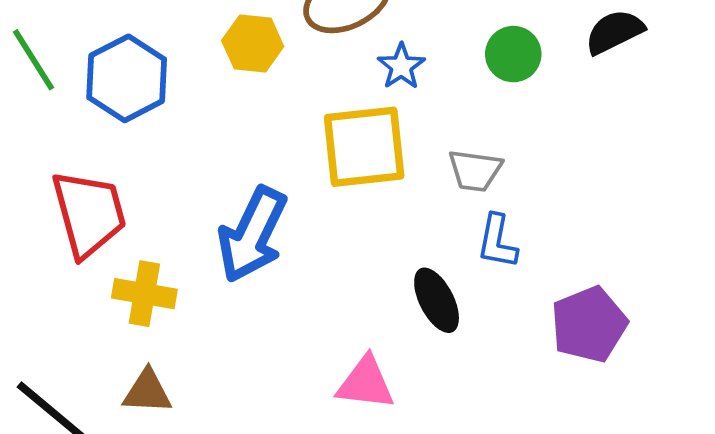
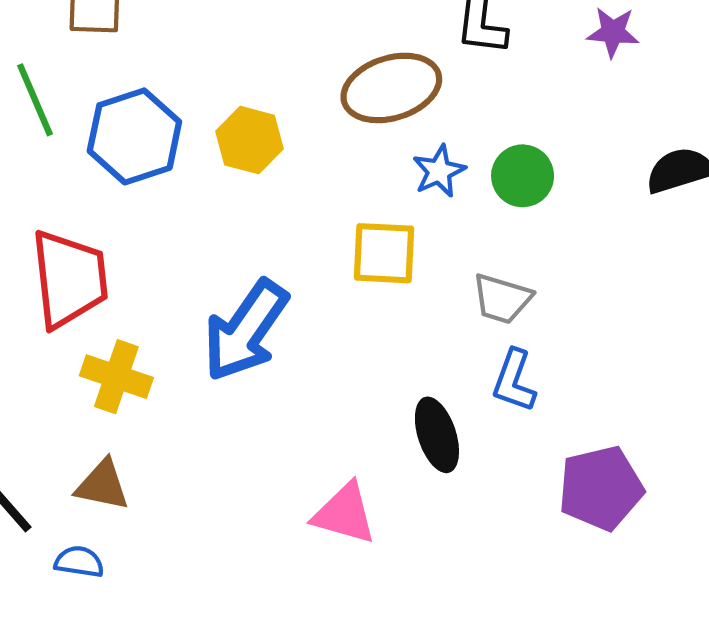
yellow hexagon: (253, 43) -> (249, 140), moved
green circle: (513, 54) -> (523, 176), moved
yellow square: (364, 147) -> (384, 253), size x0.7

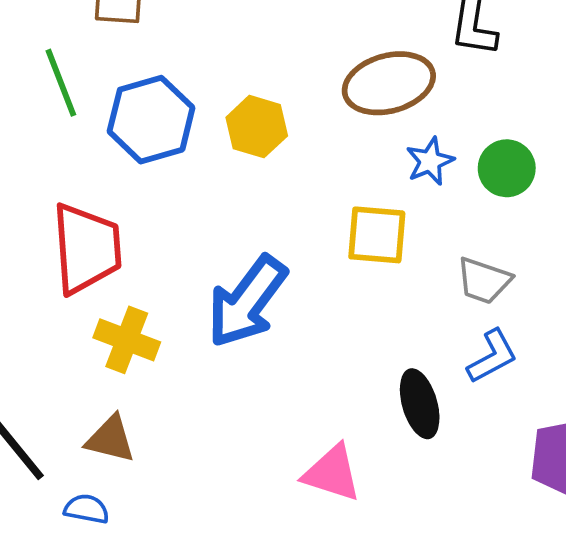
blue L-shape: (514, 381) -> (492, 356), turned -140

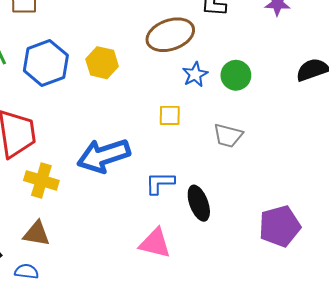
yellow square: (377, 235) -> (170, 115), size x0.7
blue arrow: (247, 302) -> (104, 156), turned 39
blue L-shape: (492, 356) -> (160, 183), moved, turned -148

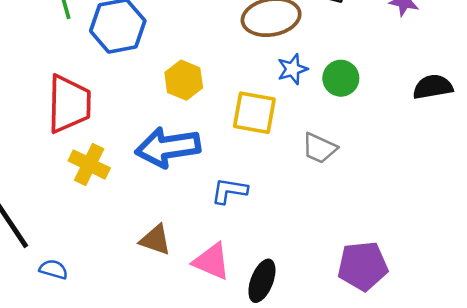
yellow hexagon: (102, 63) -> (184, 80), moved
yellow square: (170, 115) -> (254, 113), size x1.6
black ellipse: (199, 203) -> (262, 281), moved, turned 32
brown triangle: (37, 234) -> (155, 240), moved

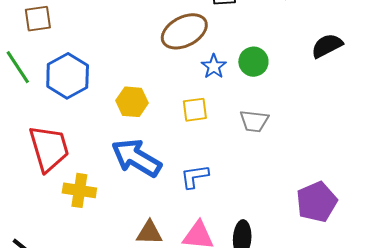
yellow square: (254, 113) -> (195, 110), size x0.7
blue arrow: (168, 147) -> (136, 158), turned 57

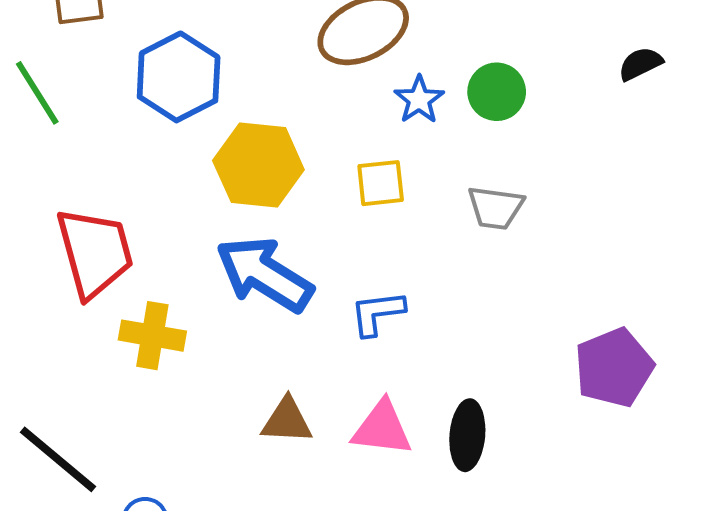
black semicircle: (327, 46) -> (640, 64), size x0.7
blue hexagon: (68, 76) -> (179, 77), moved
yellow hexagon: (132, 102) -> (258, 165), size x1.4

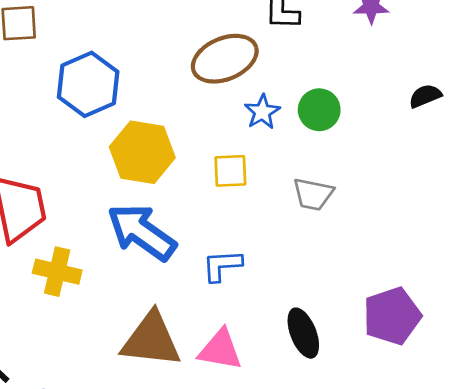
brown triangle: (287, 421) -> (151, 340), size x1.6
black ellipse: (467, 435) -> (303, 333), moved, turned -30

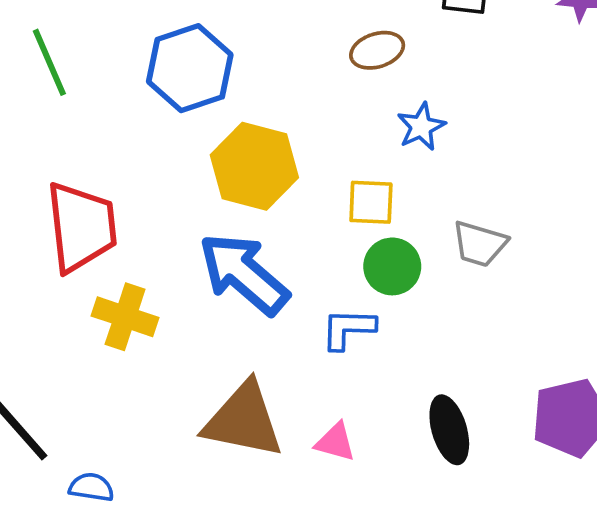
brown ellipse: (225, 59) -> (377, 50), size x0.6
green circle: (319, 110) -> (392, 266), moved
pink triangle: (220, 350) -> (335, 442), size x0.7

